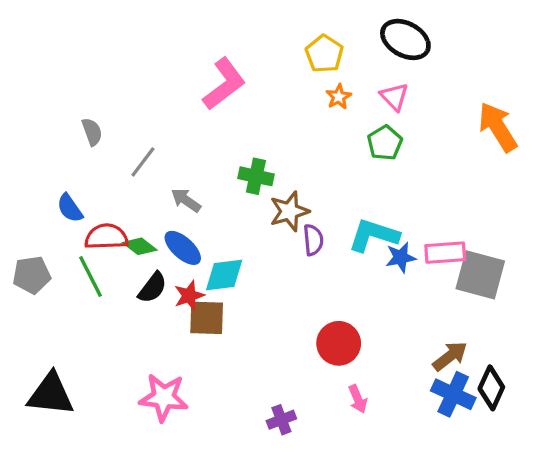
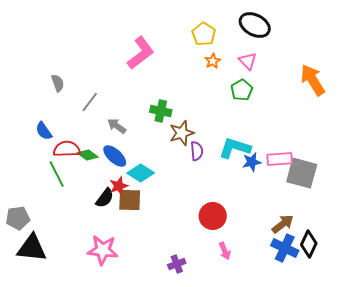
gray pentagon: (32, 275) -> (18, 218), moved
cyan diamond: (224, 275) -> (141, 173), turned 40
black semicircle: (153, 288) -> (105, 198), moved

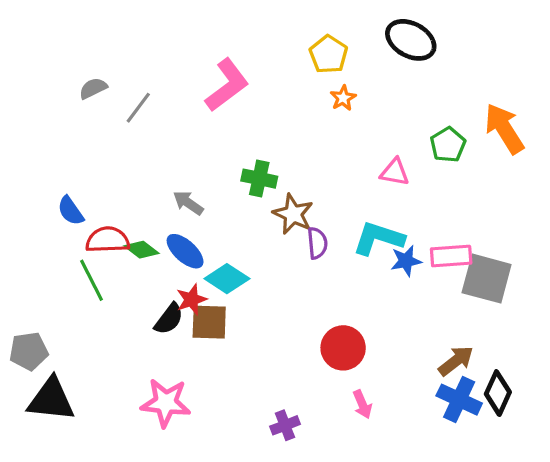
pink triangle: (248, 61) -> (395, 172), moved, turned -36
gray semicircle: (58, 83) -> (93, 88), moved, turned -96
green pentagon: (242, 90) -> (448, 145), moved
gray line: (90, 102) -> (138, 108), moved
brown star: (182, 133) -> (293, 214), turned -30

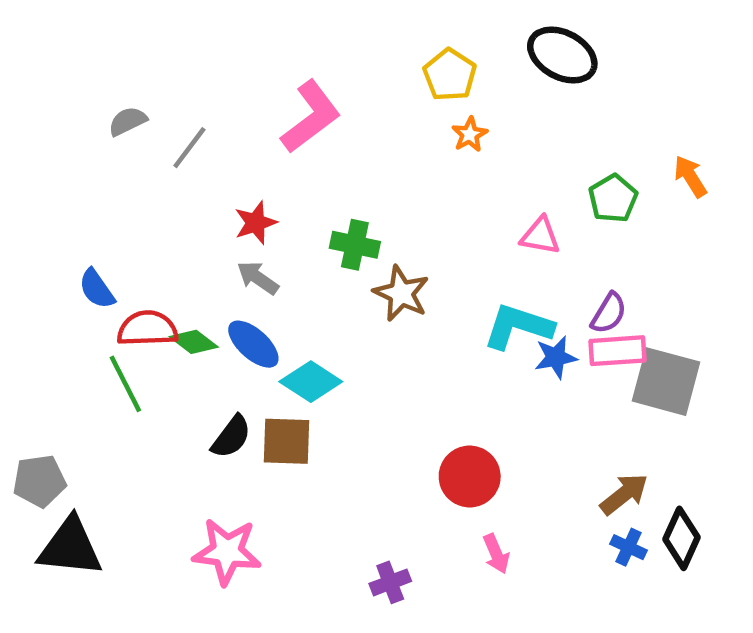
orange arrow: (504, 129) -> (690, 176), size x0.6
purple semicircle: (317, 243) -> (609, 313), moved, turned 36
red star: (191, 300) -> (256, 223), moved
blue cross: (459, 400) -> (629, 547), size x0.6

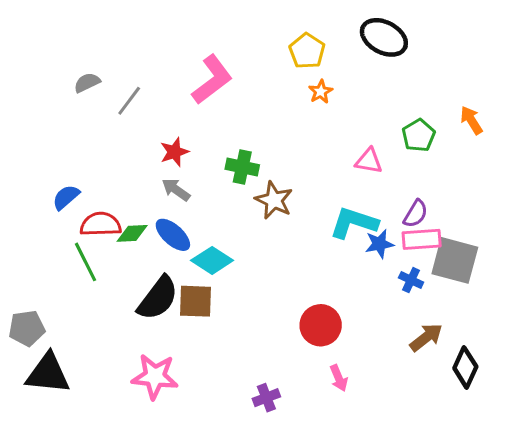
blue semicircle: (97, 289) -> (66, 197), turned 84
green diamond: (194, 342) -> (132, 233), turned -40
black semicircle: (231, 437) -> (158, 298), size x1.5
blue cross: (629, 547) -> (411, 280), moved

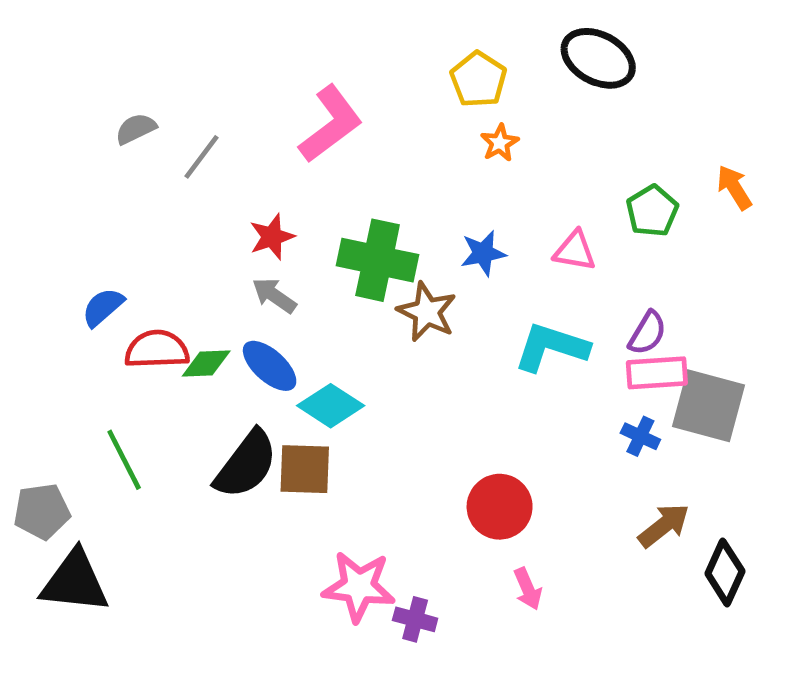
green cross: (242, 167) -> (378, 260), size x1.5
blue star: (379, 244) -> (483, 253), moved
green line: (85, 262) -> (124, 460), moved
pink star: (155, 377) -> (359, 586), moved
purple cross: (266, 398) -> (415, 619), turned 36

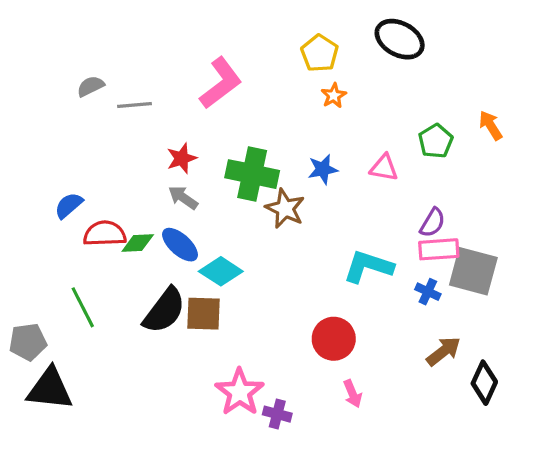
gray line: (201, 157) -> (134, 105), turned 48
cyan L-shape: (551, 347) -> (368, 267), moved
pink star: (359, 586) -> (240, 392), turned 30

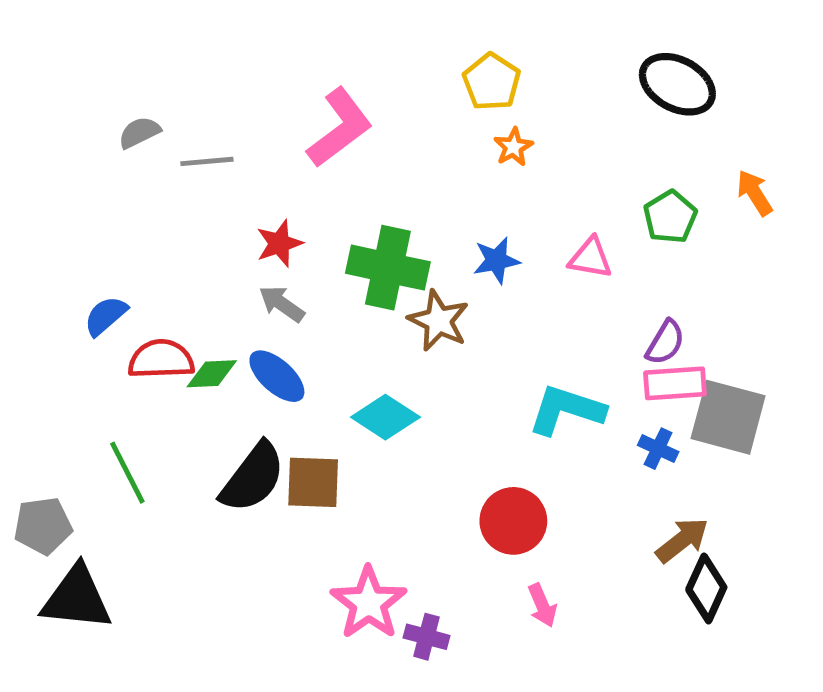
black ellipse: (400, 39) -> (677, 84), moved
cyan diamond: (221, 271) -> (385, 417), moved
black diamond: (484, 383) -> (706, 588), moved

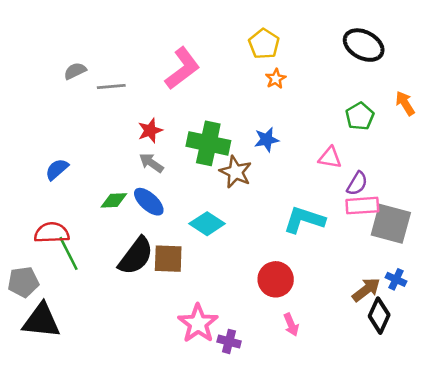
pink triangle: (591, 258) -> (330, 158), moved
red semicircle: (161, 359) -> (52, 233), moved
blue cross: (658, 449) -> (396, 279), moved

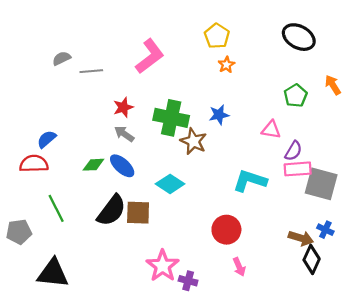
red semicircle: (52, 233) -> (34, 164), moved
brown arrow: (366, 290) -> (301, 238), turned 55
black triangle: (41, 321) -> (53, 273), moved

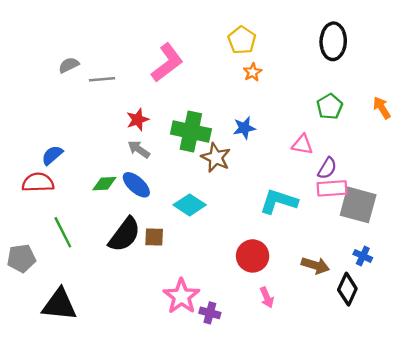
black ellipse: (299, 37) -> (333, 41), turned 64
orange arrow: (333, 85) -> (382, 108), moved
brown square: (138, 213) -> (154, 237), size x0.7
brown arrow: (301, 238) -> (315, 265), moved

